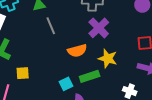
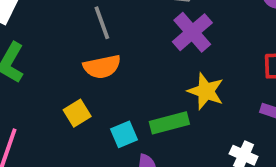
orange semicircle: (77, 51) -> (102, 67), moved
yellow square: (23, 73) -> (77, 113), moved, turned -32

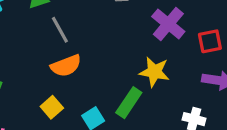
purple cross: (192, 32) -> (168, 24), moved
green rectangle: (169, 123) -> (129, 103), turned -32

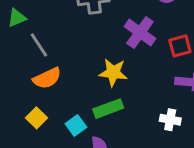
yellow star: (154, 72) -> (113, 72), moved
green rectangle: (129, 103) -> (108, 109), turned 40

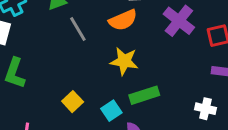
yellow star: (113, 72) -> (124, 61), moved
orange semicircle: (47, 78) -> (123, 20), moved

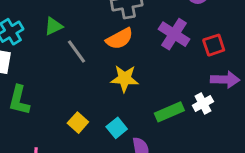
green rectangle: (144, 95) -> (169, 112), moved
white cross: (205, 109) -> (203, 104), moved, turned -36

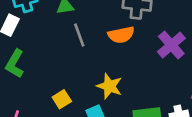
yellow star: (125, 79) -> (109, 86), moved

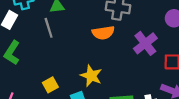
gray line: (79, 35) -> (49, 28), moved

